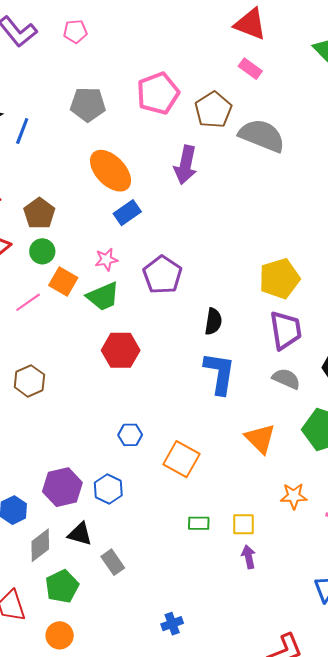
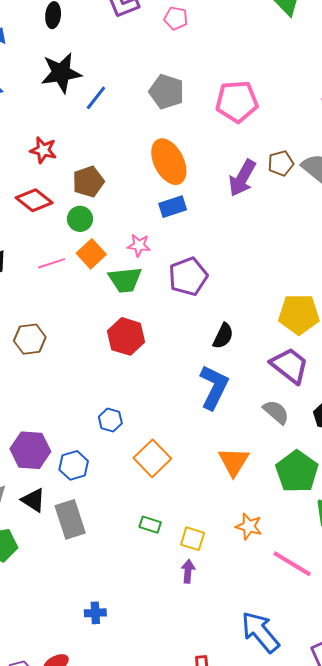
brown pentagon: (213, 110) -> (281, 163), moved, size x0.7
purple trapezoid: (286, 330) -> (290, 365), turned -60
gray rectangle: (113, 562) -> (70, 519), moved, size x1.5

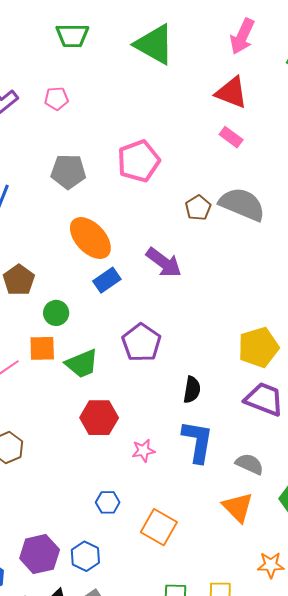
purple arrow: (242, 178) -> (164, 262), moved, turned -66
green circle: (80, 219) -> (56, 313), moved
pink star: (139, 245) -> (143, 451), moved
orange square: (91, 254) -> (42, 348), turned -32
gray semicircle: (276, 412) -> (250, 464), moved

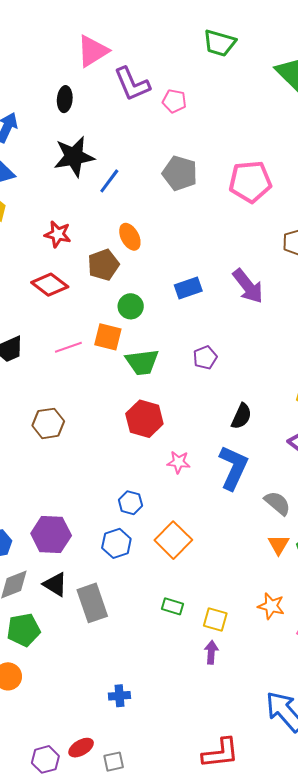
pink pentagon: (56, 99) -> (174, 101), moved
orange ellipse: (90, 238) -> (130, 237), moved, size x0.6
purple pentagon: (141, 343) -> (205, 358), size x0.6
orange triangle: (238, 507) -> (278, 545), moved, size x0.7
blue hexagon: (85, 556) -> (116, 543), moved

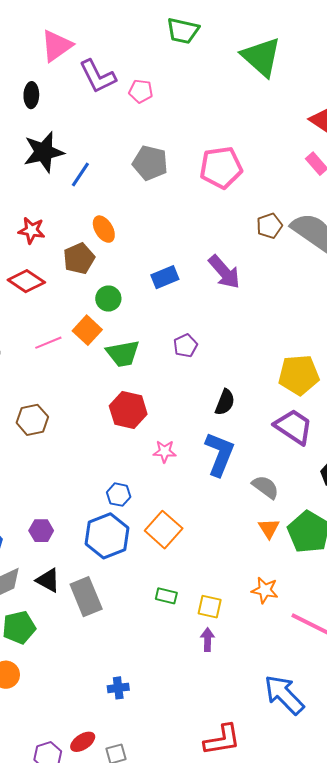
orange square: (108, 337) -> (87, 330), turned 32
purple hexagon: (51, 535) -> (41, 531), size x0.6
blue hexagon: (116, 543) -> (107, 536), size x1.5

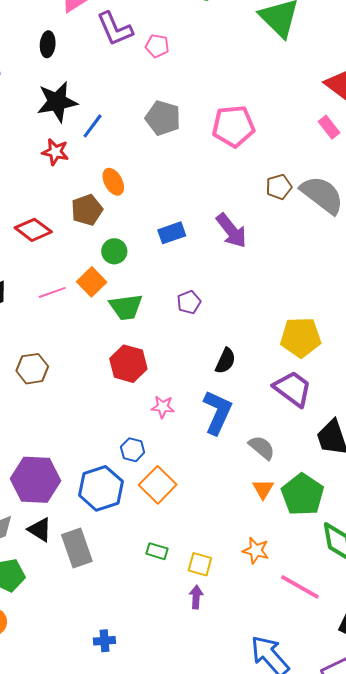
red star: (32, 230) -> (55, 152), moved
blue hexagon: (119, 495) -> (133, 450), moved
purple hexagon: (41, 531) -> (36, 480), size x2.0

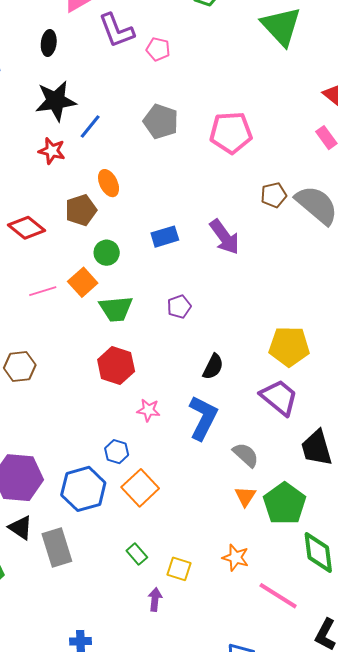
green rectangle: (157, 551) -> (137, 554), turned 30
purple arrow: (196, 597) -> (155, 599), moved

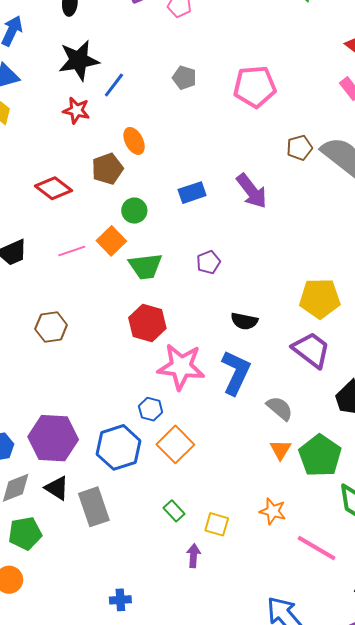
gray pentagon: (161, 121) -> (184, 78), size x0.7
black semicircle: (213, 367) -> (244, 321), turned 76
pink star: (148, 410) -> (181, 367), size x2.0

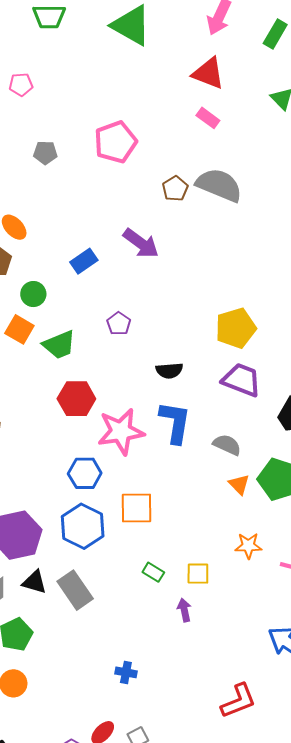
blue hexagon: (151, 409) -> (85, 473), moved, size x1.4
orange square: (175, 444) -> (136, 508), turned -30
blue cross: (120, 600) -> (126, 672), turned 30

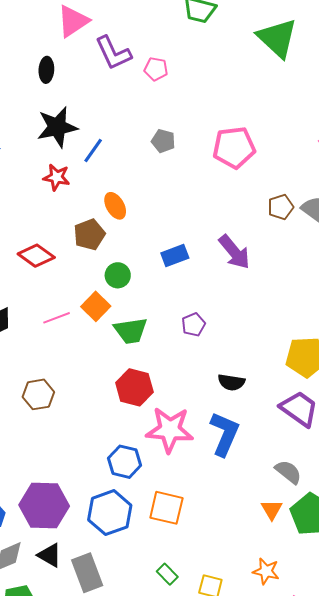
gray semicircle: (227, 445) -> (288, 472), moved

